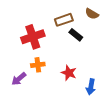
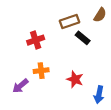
brown semicircle: (92, 14) -> (100, 15), turned -88
red cross: (33, 37) -> (36, 40), size x0.7

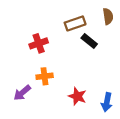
brown semicircle: (100, 15) -> (108, 16), turned -40
red star: (75, 79) -> (77, 96), moved

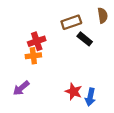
orange cross: (45, 76) -> (33, 56), moved
blue arrow: (107, 102) -> (90, 97), moved

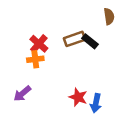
brown rectangle: (71, 22) -> (75, 39), moved
red cross: (37, 41) -> (39, 44), turned -30

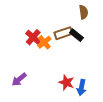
brown semicircle: (109, 16) -> (84, 12), moved
orange cross: (35, 59) -> (44, 42), moved, turned -32

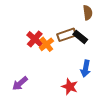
blue arrow: (82, 88) -> (86, 69), moved

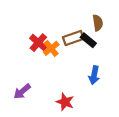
brown semicircle: (88, 13) -> (98, 23), moved
red star: (70, 87) -> (65, 102), moved

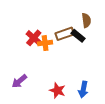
orange cross: (51, 48) -> (45, 43), turned 32
blue arrow: (94, 75) -> (83, 89), moved

